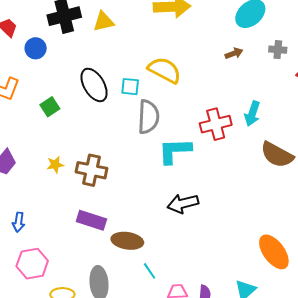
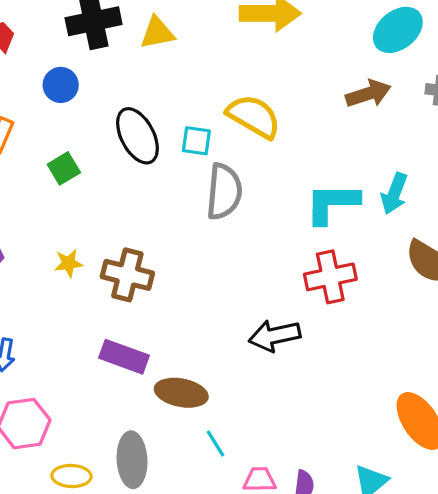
blue circle: (36, 48) -> (61, 85), moved
brown arrow: (234, 53) -> (368, 94), size x1.5
red cross: (216, 124) -> (330, 277), moved
cyan L-shape: (175, 151) -> (332, 203), moved

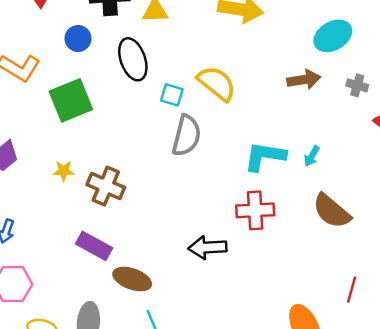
black ellipse: (137, 136) -> (133, 59), moved
green square: (64, 168) -> (71, 100), size x1.8
cyan arrow: (394, 194) -> (312, 156), size x0.7

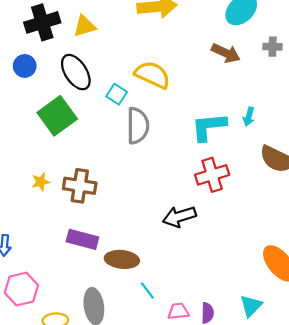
brown arrow: (304, 80) -> (226, 53), turned 48
cyan square: (172, 95) -> (117, 94), turned 30
green square: (71, 100) -> (57, 116), moved

